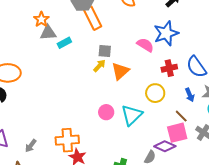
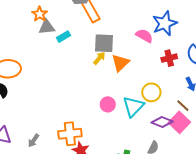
gray square: (105, 51) -> (104, 43), size x1.5
yellow circle: (155, 93) -> (151, 92), moved
pink square: (177, 133) -> (179, 122), turned -30
purple diamond: (165, 146) -> (162, 122), moved

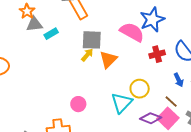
pink semicircle: (144, 36) -> (132, 32), size x1.4
pink circle: (108, 104) -> (78, 104), moved

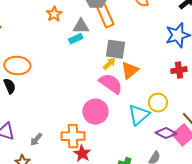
gray triangle: (34, 24) -> (81, 26), moved
pink semicircle: (132, 32) -> (111, 84), moved
pink circle: (78, 104) -> (95, 112), size x1.6

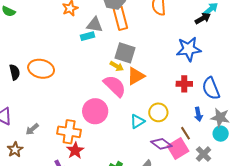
yellow arrow: (109, 64) -> (117, 66), turned 64
orange ellipse: (17, 66) -> (41, 69), moved
cyan triangle: (139, 115) -> (137, 121), size x0.7

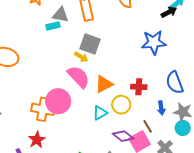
orange triangle: (136, 76) -> (104, 84), moved
red cross: (184, 84) -> (139, 87), moved
orange cross: (69, 132) -> (43, 109), moved

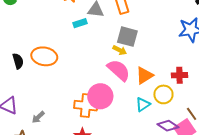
cyan rectangle: (53, 26) -> (80, 23), moved

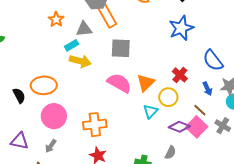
yellow arrow: (120, 50) -> (80, 61), moved, size x1.5
red cross: (179, 75) -> (180, 75), turned -35
pink circle: (100, 96) -> (54, 116), moved

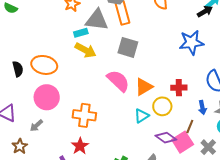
gray triangle: (84, 29) -> (97, 20), size x1.4
red cross: (180, 75) -> (179, 88), turned 35
brown line: (200, 110) -> (190, 127), turned 56

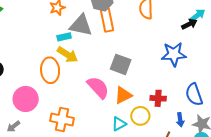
gray square: (128, 47) -> (121, 64), moved
orange ellipse: (44, 65) -> (50, 70), moved, turned 70

